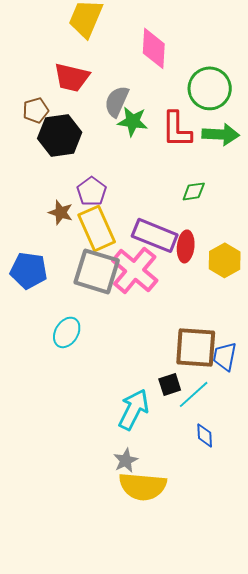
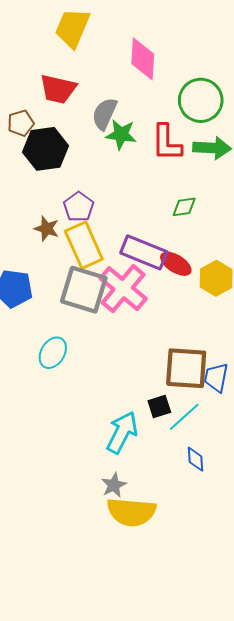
red ellipse: (186, 246) -> (176, 264), turned -64

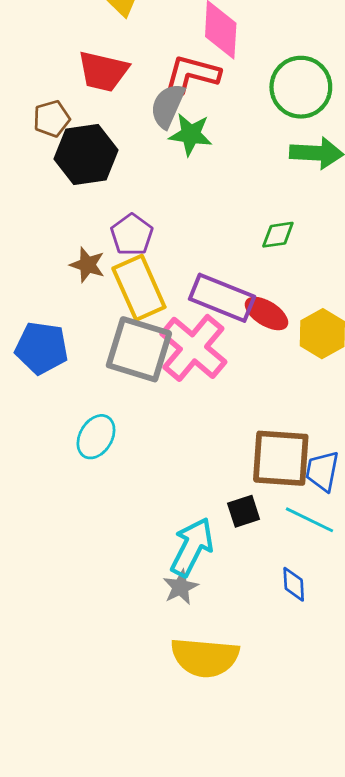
red L-shape: (167, 143) -> (192, 74), moved, turned 105
cyan line: (184, 417) -> (309, 520), moved, turned 68
gray star: (114, 485) -> (181, 587), moved

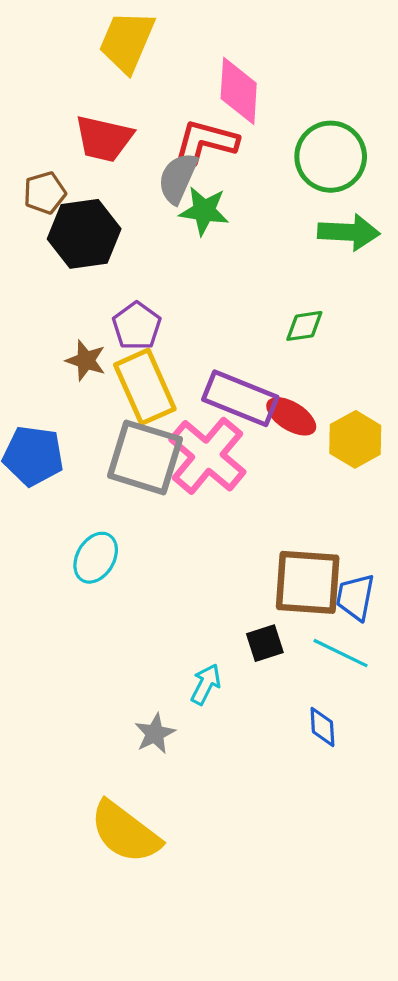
cyan arrow: (192, 547) -> (206, 684), size x0.6
gray star: (181, 587) -> (155, 734), moved
yellow semicircle: (205, 657) -> (125, 832), moved, turned 32

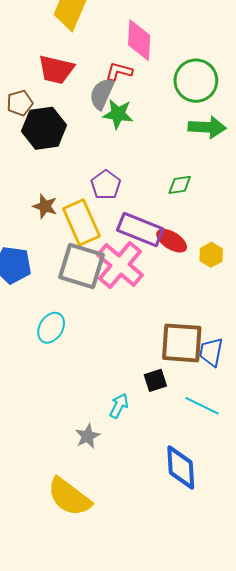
red L-shape: (206, 142) -> (119, 71), size x0.7
purple pentagon: (137, 326) -> (106, 185), moved
yellow hexagon: (355, 439) -> (211, 255), size x0.7
cyan line: (341, 653) -> (202, 406), moved
blue diamond: (322, 727) -> (181, 468), moved, size x1.8

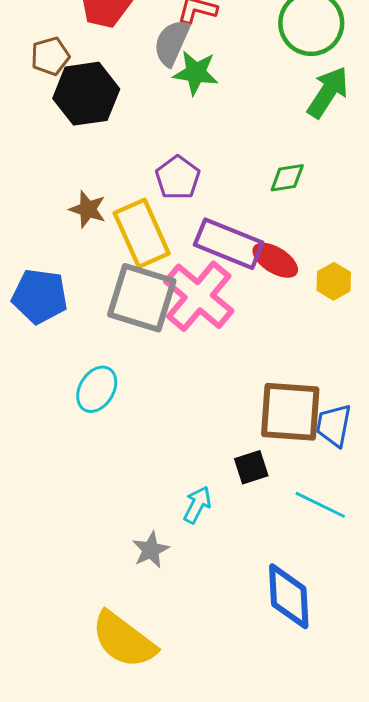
green arrow: (207, 127) -> (328, 92), turned -60

